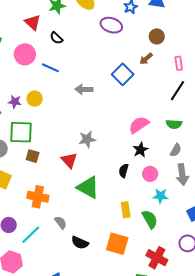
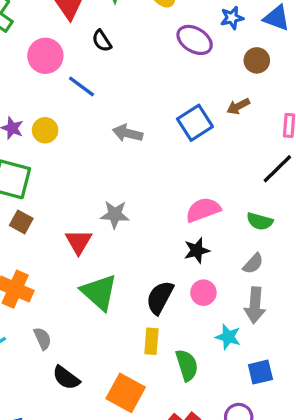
brown circle: (157, 36) -> (257, 60), moved
black semicircle: (124, 171) -> (160, 298), moved, size x1.5
cyan star: (160, 196) -> (228, 337), moved

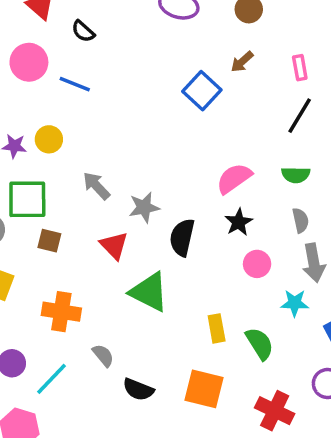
gray arrow: (128, 133) -> (96, 186), moved, turned 48
gray semicircle: (253, 264) -> (301, 220), turned -40
black semicircle: (160, 298) -> (182, 237), moved

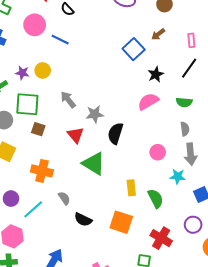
black star: (239, 222) -> (156, 74), moved

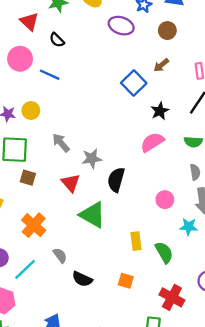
orange cross: (42, 171) -> (34, 225), turned 30
orange square: (121, 222) -> (126, 281), size x0.6

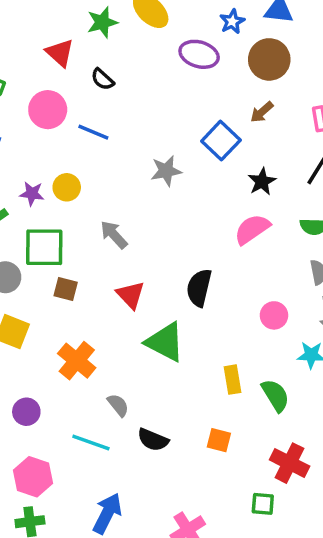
brown circle: (167, 31) -> (269, 59), size x1.5
gray star: (92, 159) -> (166, 171), moved
cyan line: (25, 269) -> (91, 443), moved, turned 65

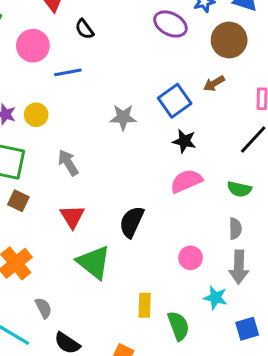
blue line: (93, 132) -> (68, 72), turned -44
black star: (262, 182) -> (184, 141), moved, turned 30

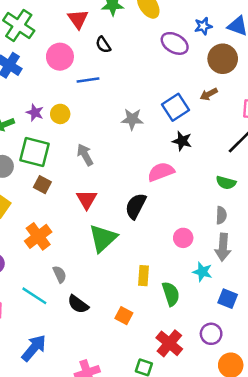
pink semicircle: (186, 181) -> (161, 172), moved
green triangle: (94, 262) -> (103, 238), turned 36
blue square: (247, 329) -> (228, 299), turned 36

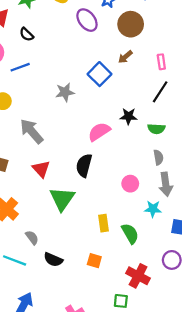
purple ellipse: (175, 43) -> (87, 20), turned 35
black star: (182, 141) -> (128, 116), moved
gray arrow: (85, 155) -> (32, 131), size x1.4

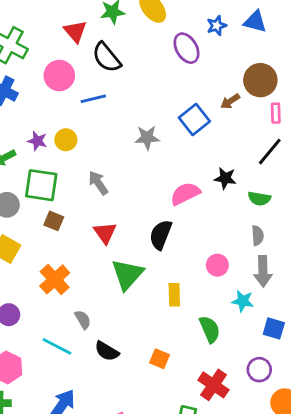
brown circle: (131, 24) -> (260, 80), moved
black semicircle: (27, 34) -> (107, 57), size x1.6
gray arrow: (32, 131) -> (98, 183), size x0.7
yellow rectangle: (104, 223) -> (174, 295), moved

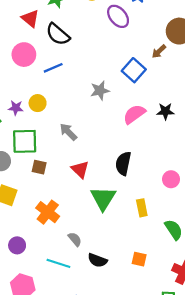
pink semicircle: (185, 194) -> (134, 114), moved

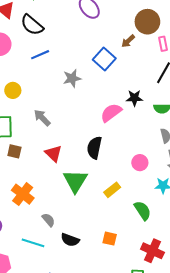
blue line: (53, 68) -> (40, 55), moved
pink semicircle: (134, 114) -> (111, 113), moved
yellow rectangle: (142, 208) -> (112, 190), turned 63

